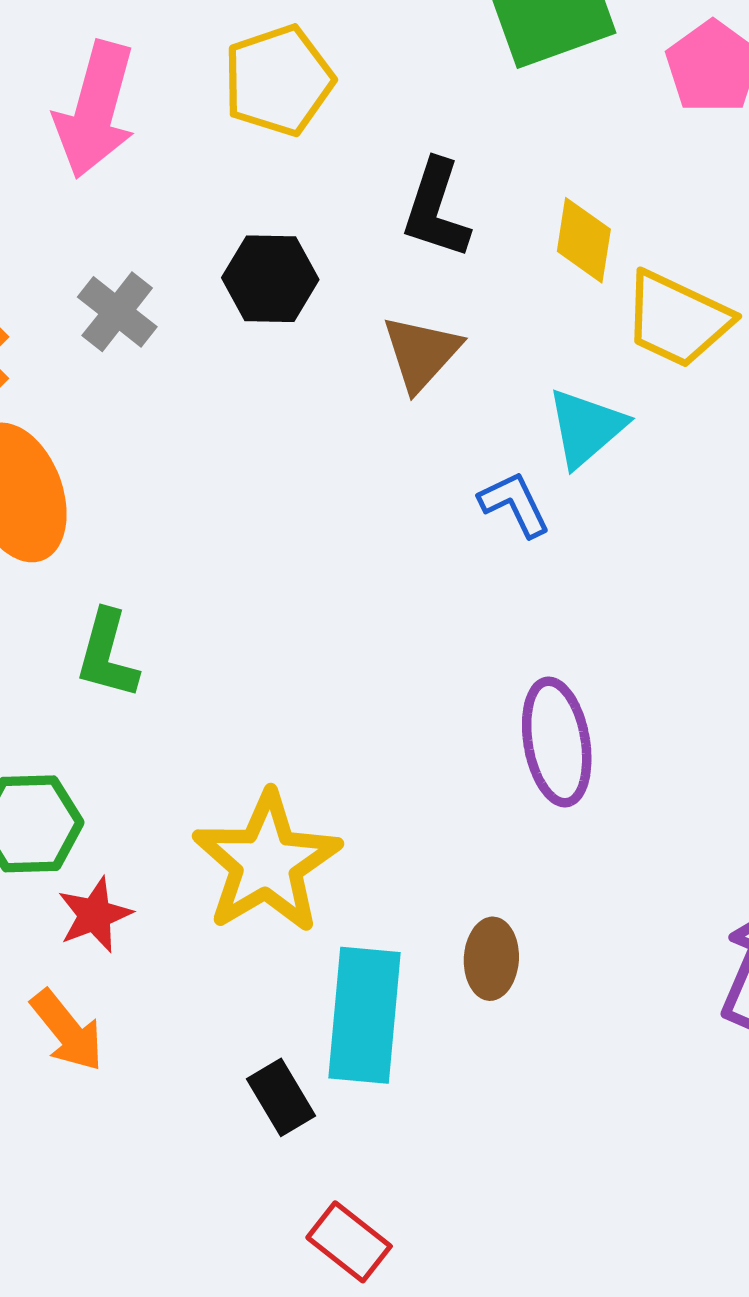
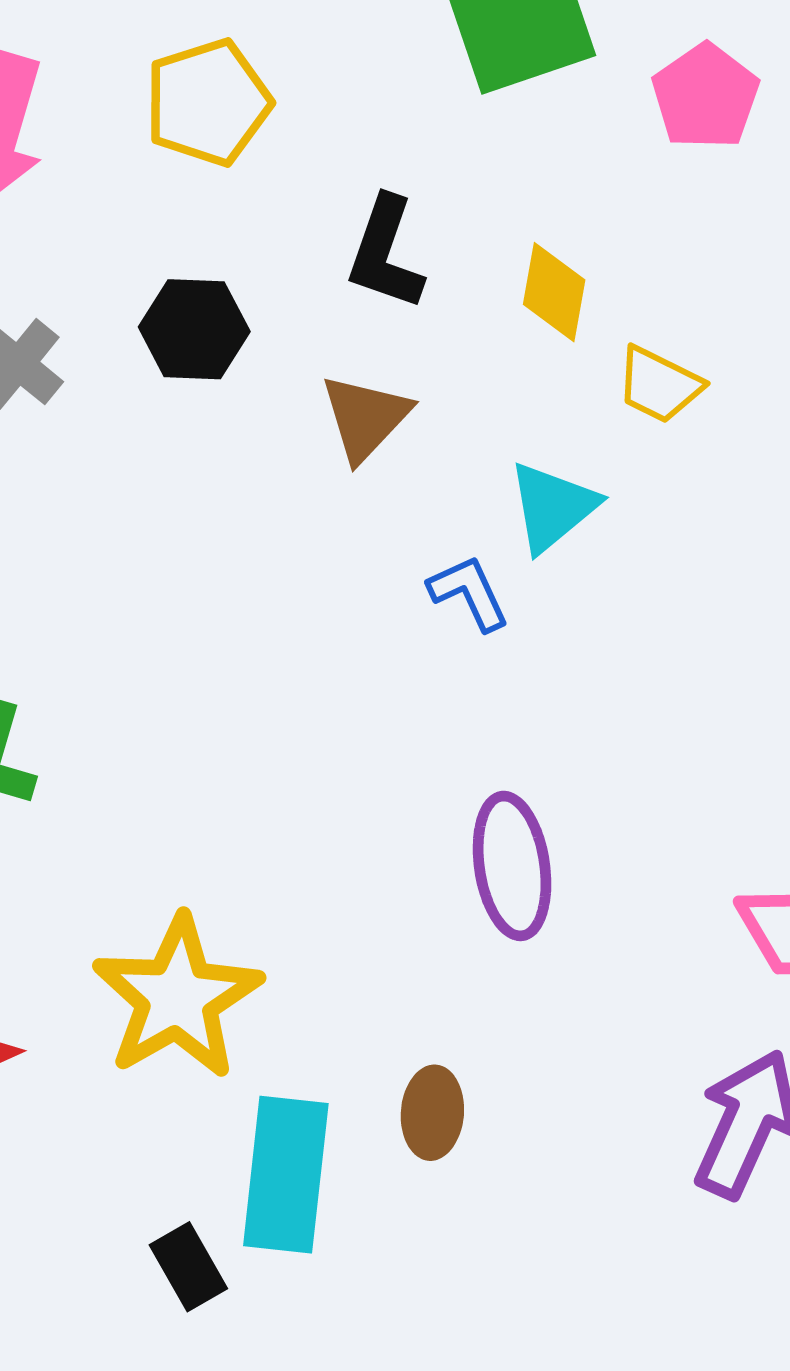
yellow trapezoid: (677, 319) -> (659, 385), size x0.7

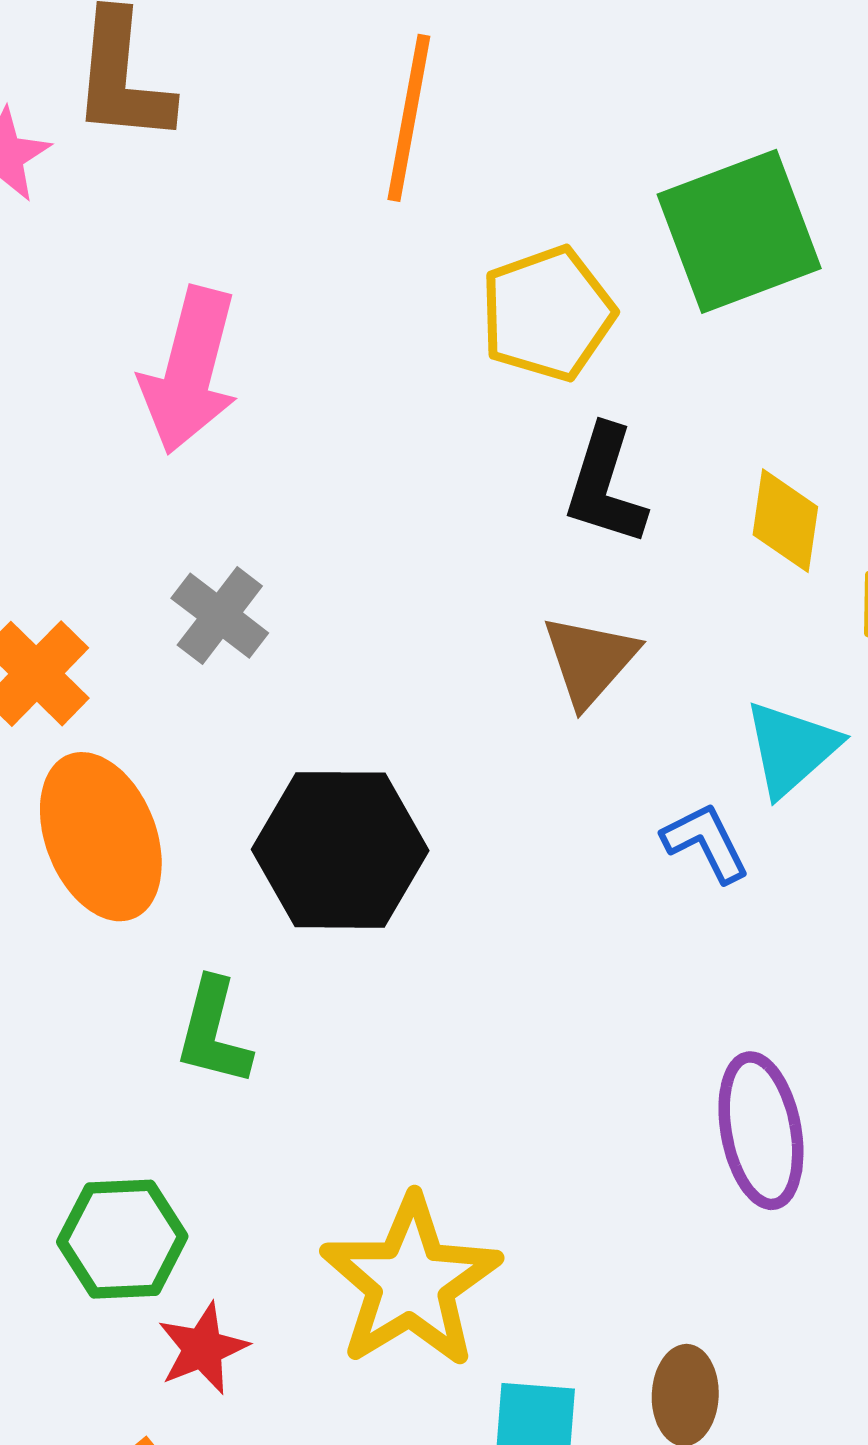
yellow pentagon: (208, 102) -> (547, 314), moved
black hexagon: (194, 329) -> (340, 850), moved, size x1.5

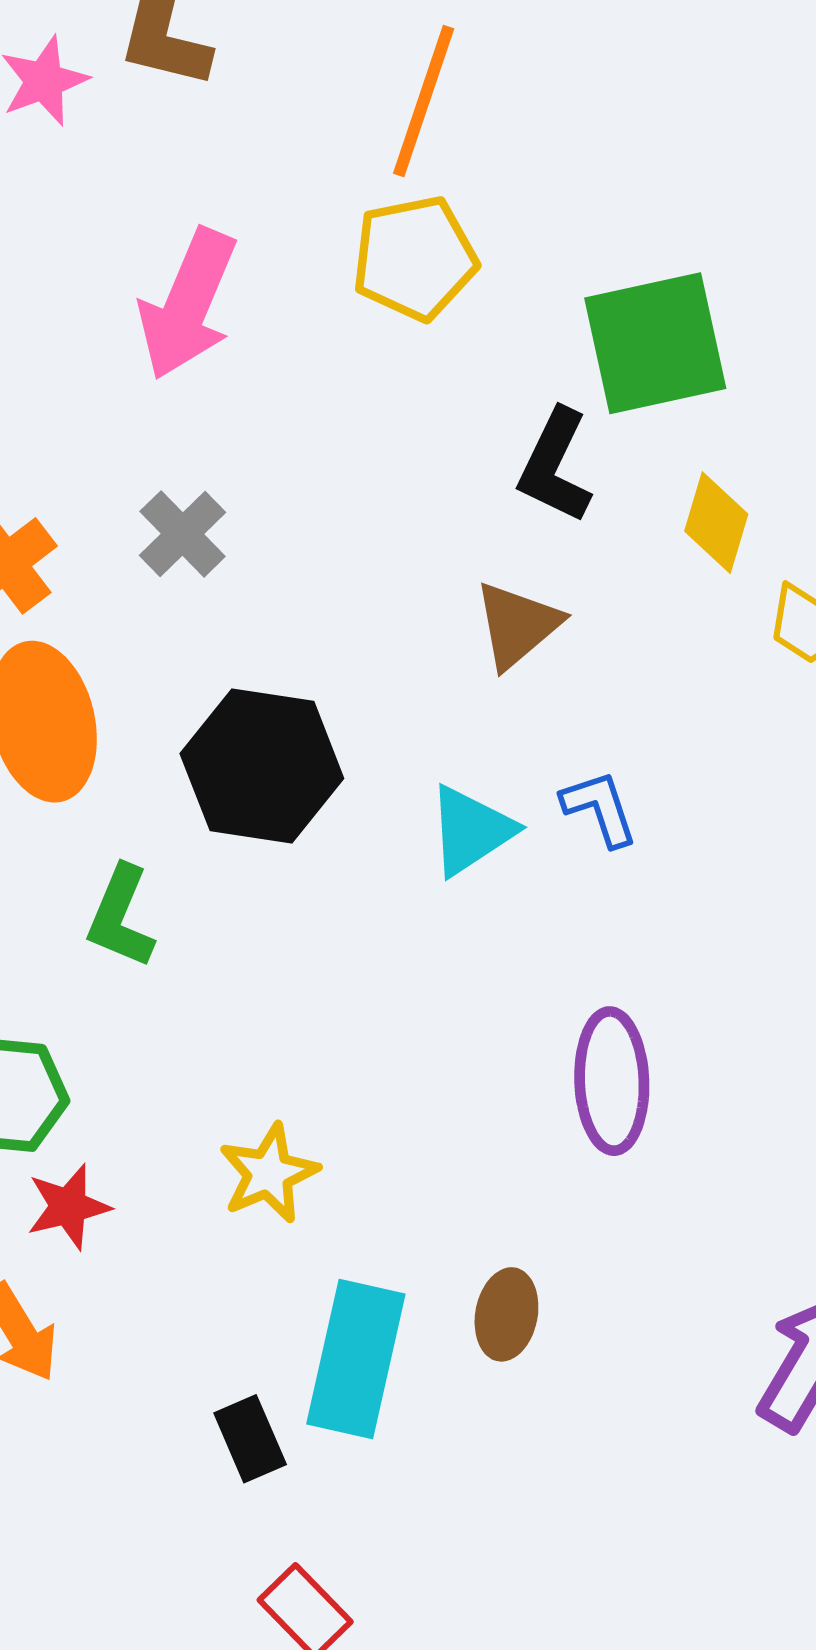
green square: (739, 231) -> (655, 343), moved
yellow pentagon: (547, 314) -> (415, 258), moved
cyan triangle: (791, 748) -> (471, 830), moved
yellow star: (411, 1282) -> (269, 1173), size x0.6

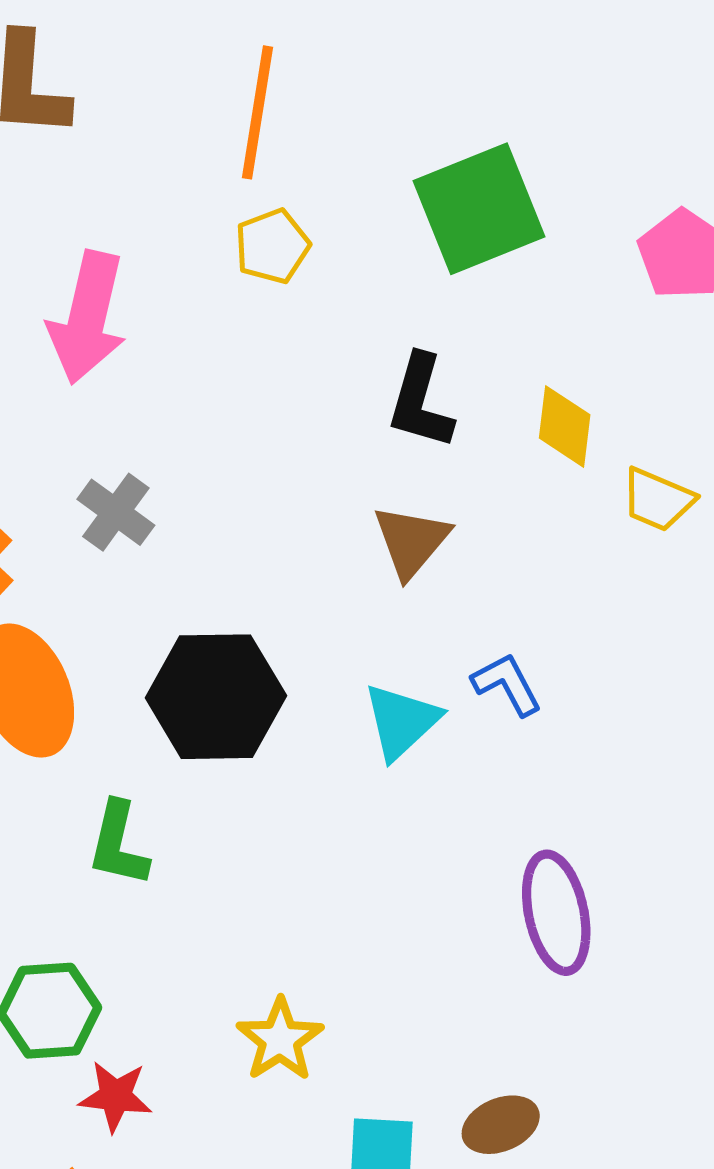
yellow pentagon: (415, 258) -> (272, 246), size x0.7
green square: (655, 343) -> (479, 209), moved
red star: (68, 1207) -> (115, 1096), turned 30
brown ellipse: (506, 1314) -> (501, 1125), turned 66

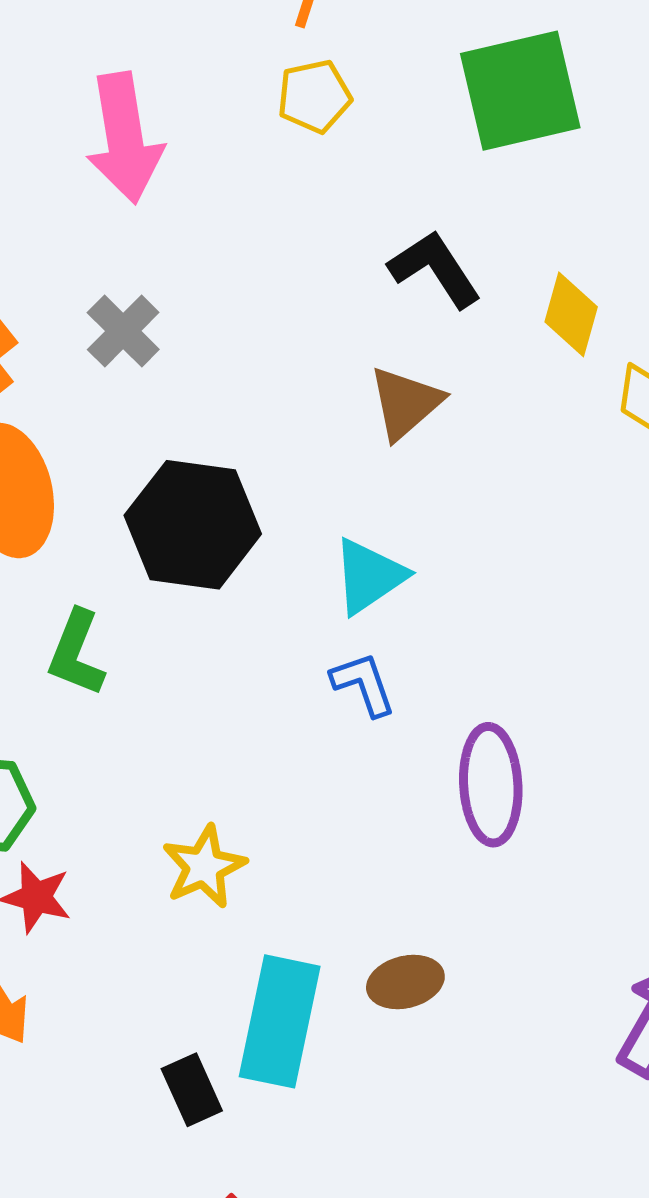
pink arrow: (87, 318) -> (124, 138), turned -31
black L-shape: (420, 402) -> (435, 269), turned 122
blue L-shape: (507, 684) -> (363, 684), moved

